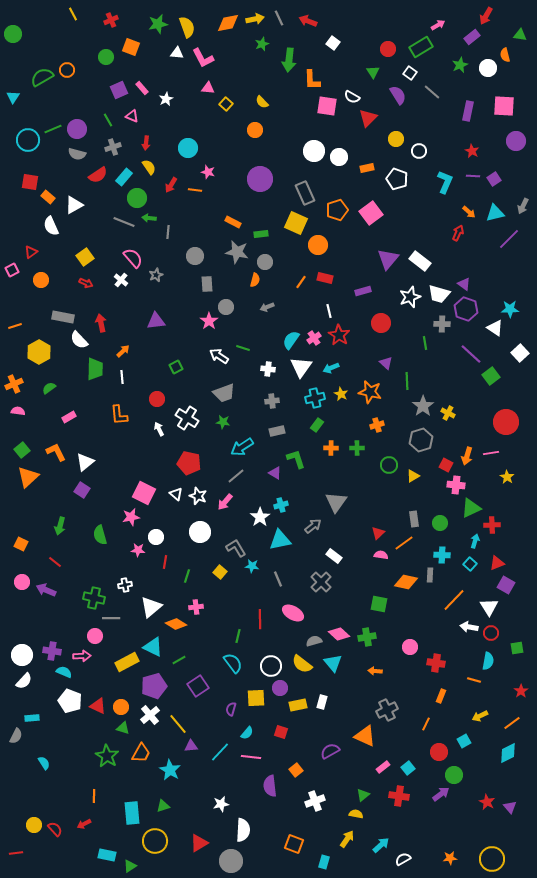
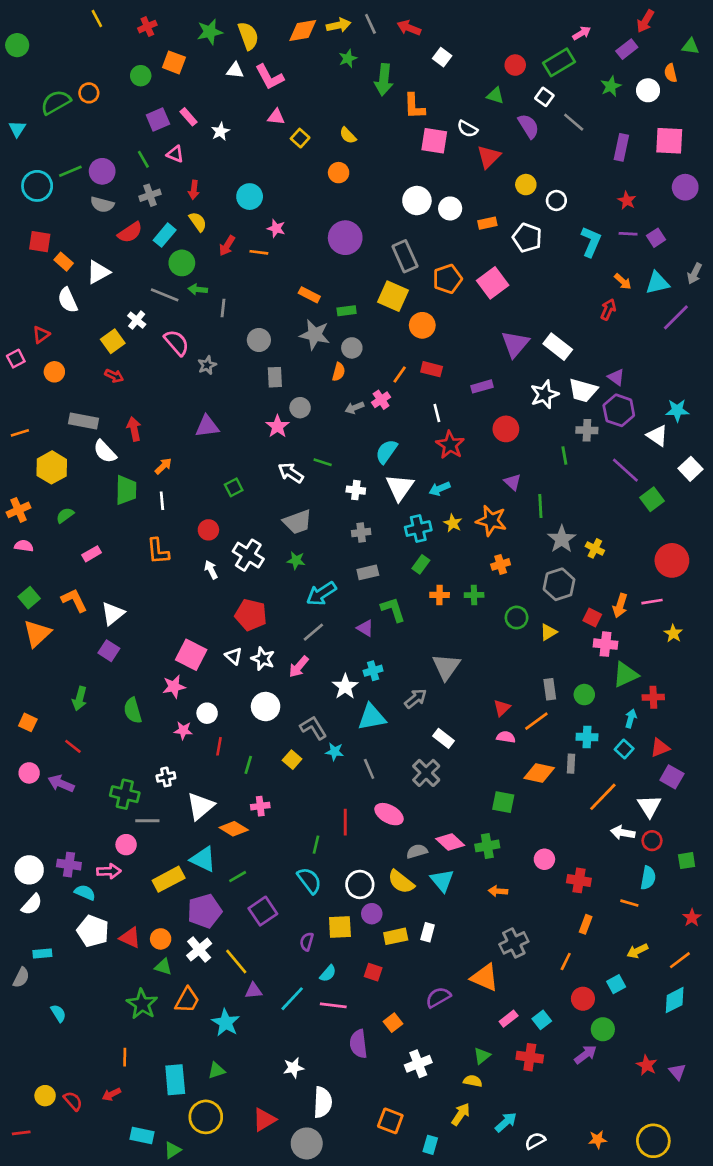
green triangle: (373, 72) -> (495, 96), turned -40
white cross: (121, 280) -> (137, 320), moved
pink cross: (314, 338) -> (381, 400), moved

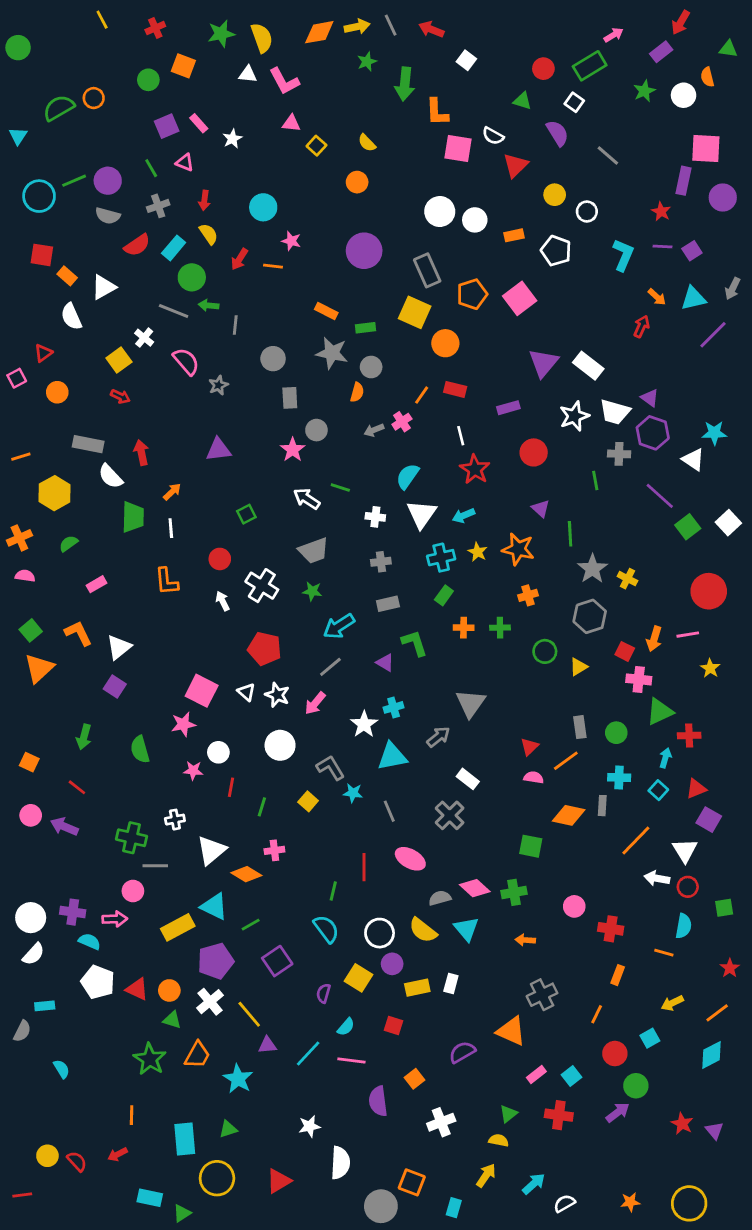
gray line: (574, 122) -> (608, 155), moved
purple rectangle: (621, 147) -> (684, 181), moved
white square: (691, 469) -> (728, 523), moved
yellow square: (340, 927) -> (358, 978), turned 35
gray circle: (307, 1143) -> (381, 1206), moved

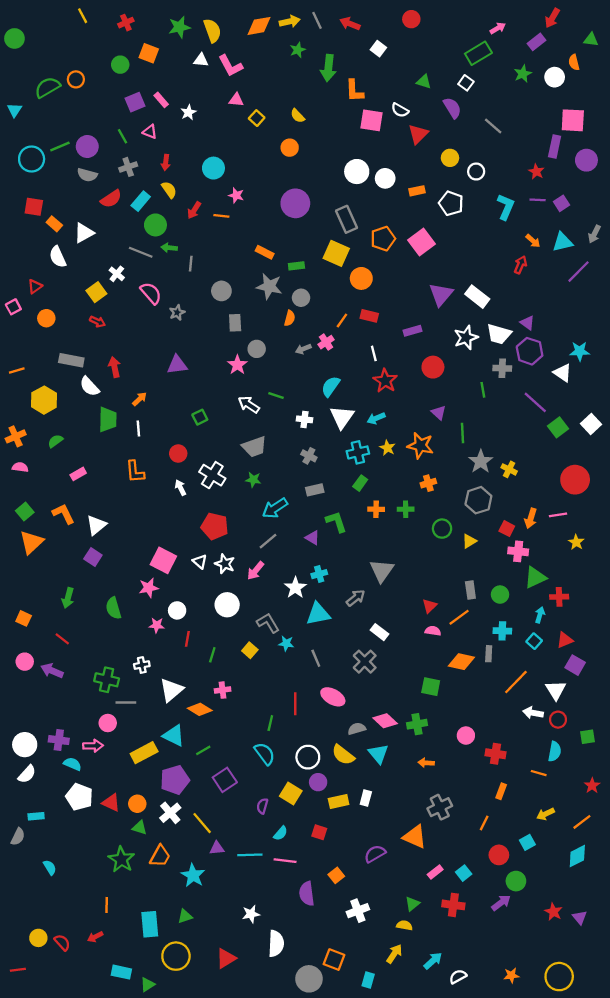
red circle: (543, 69) -> (411, 19), moved
gray cross: (381, 562) -> (309, 456), turned 35
cyan line: (308, 1054) -> (250, 855), turned 45

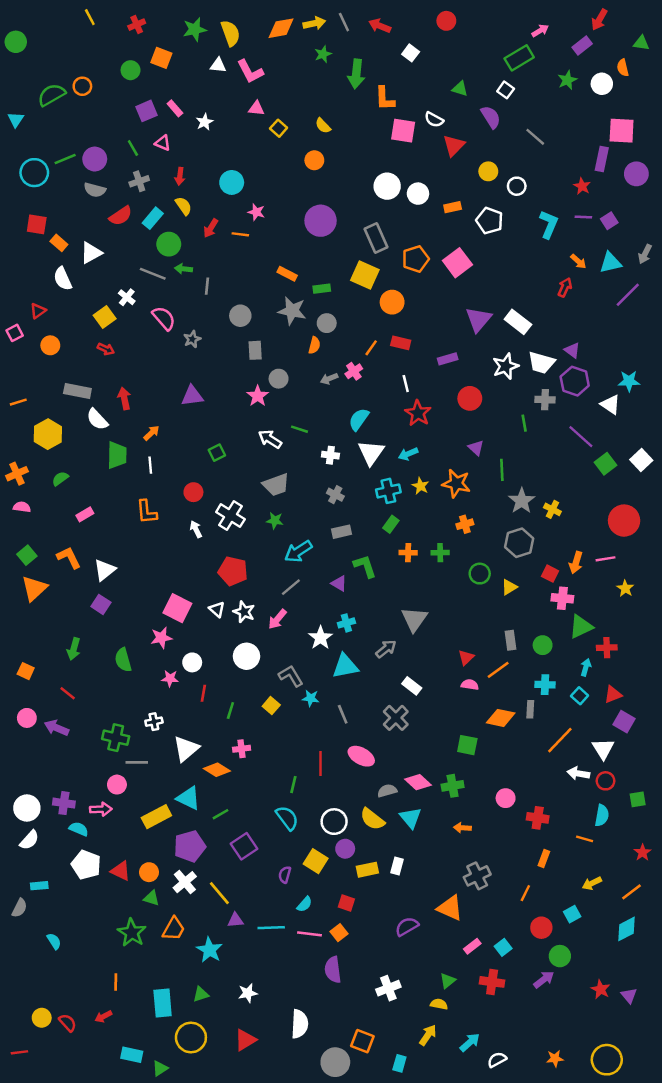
orange square: (336, 875) -> (339, 933), moved
white star: (251, 914) -> (248, 993), moved

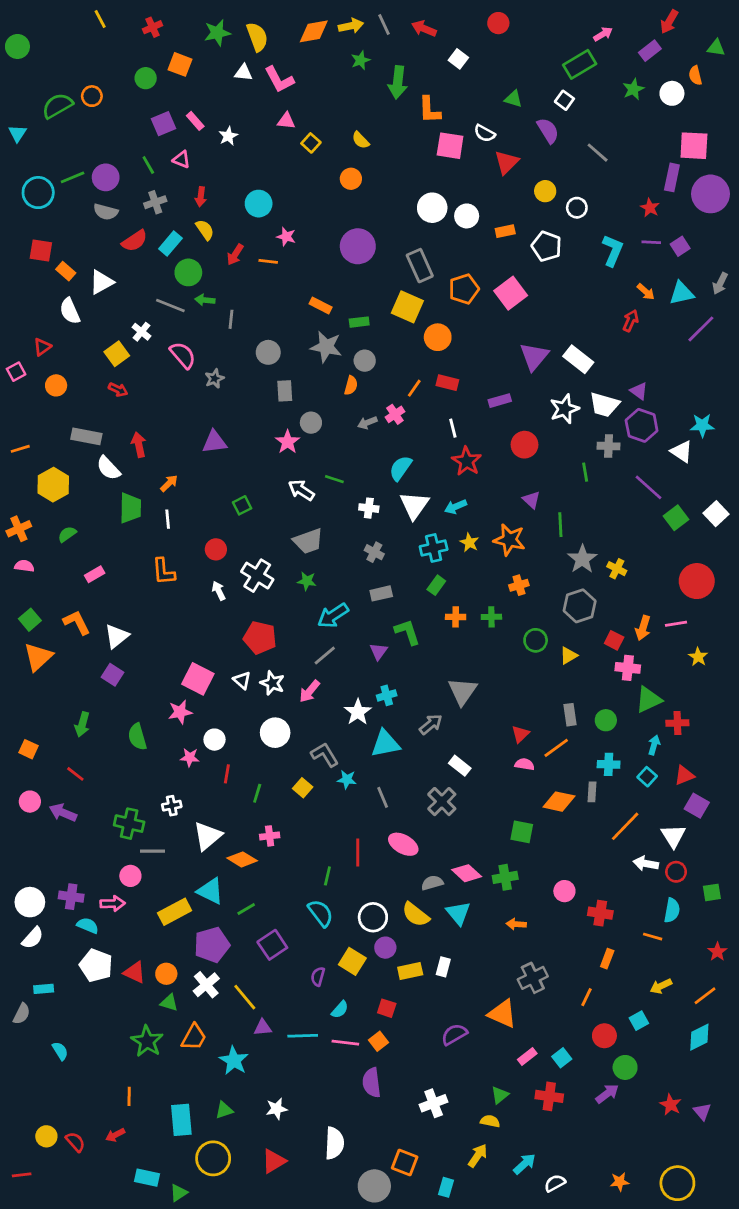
purple circle: (636, 174) -> (711, 194), size x1.4
purple triangle: (339, 583) -> (378, 651), turned 35

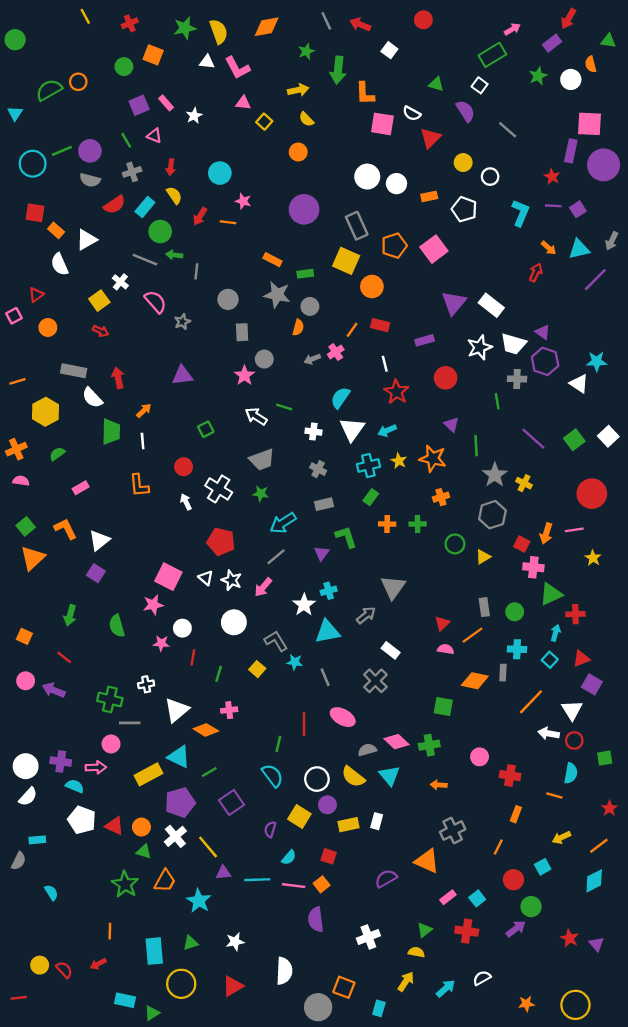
yellow arrow: (351, 26) -> (298, 90), moved
purple line: (649, 487) -> (533, 439), moved
white semicircle: (555, 1183) -> (482, 978), moved

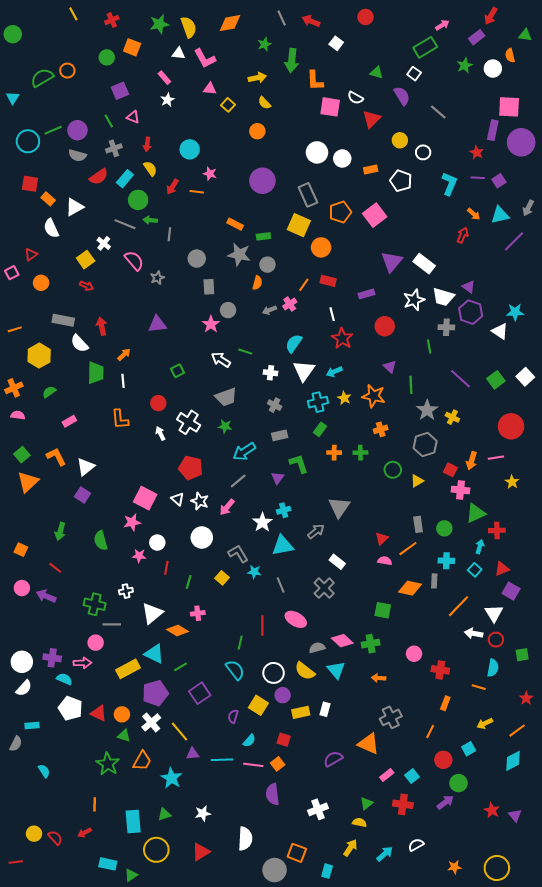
pink rectangle: (166, 103) -> (164, 78), moved

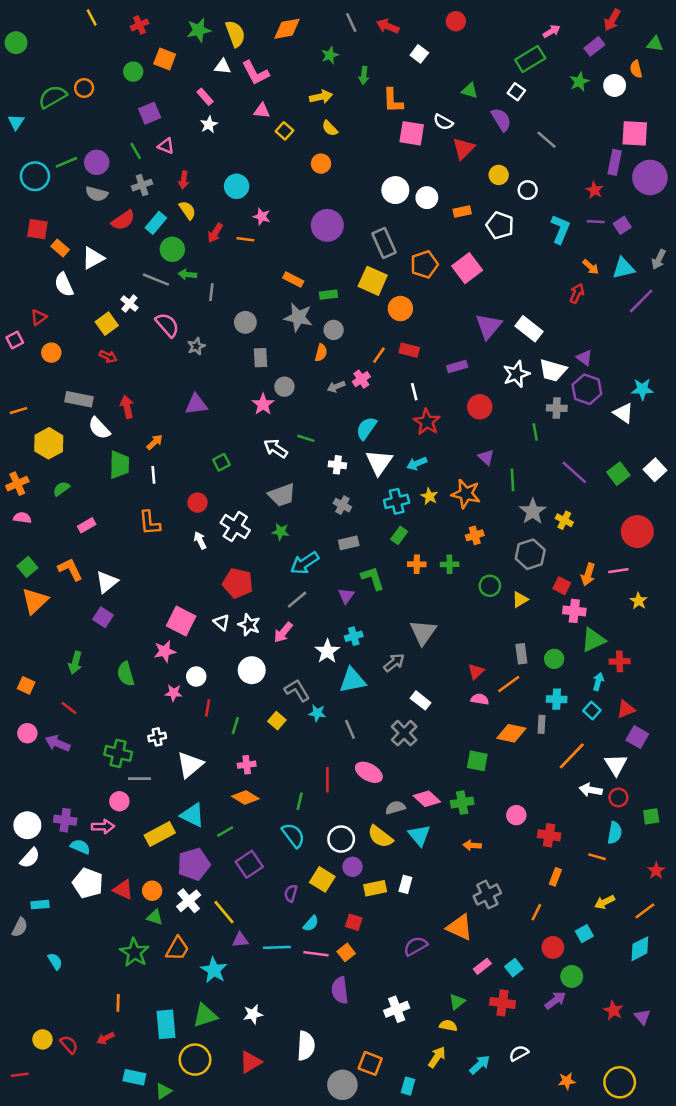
green arrow: (292, 60) -> (364, 75), size x0.6
orange diamond: (178, 630) -> (245, 797), moved
green triangle: (164, 814) -> (205, 1015), size x1.5

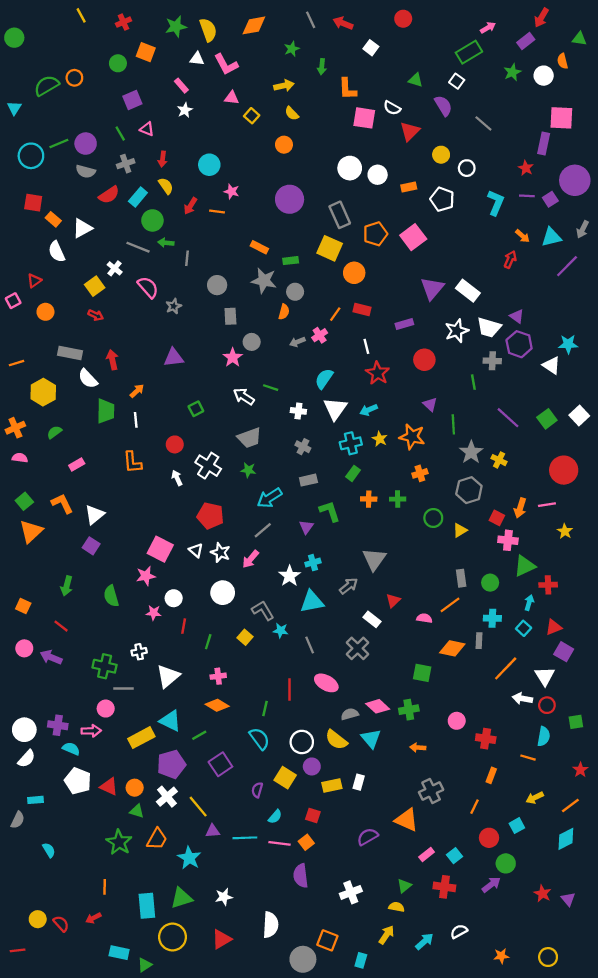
purple circle: (650, 177) -> (575, 180), moved
red triangle: (476, 671) -> (393, 600), moved
yellow circle: (620, 1082) -> (548, 957), size x0.7

